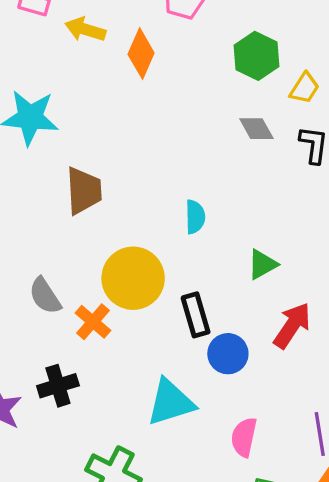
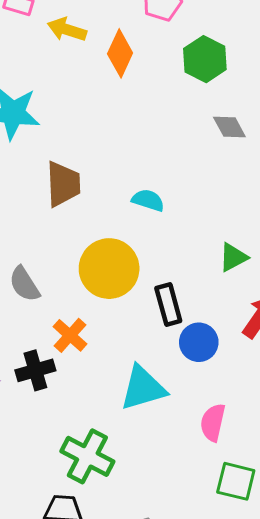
green hexagon: (256, 56) -> (205, 59), moved
cyan semicircle: (195, 217) -> (148, 200), moved, turned -72
orange cross: (93, 322) -> (70, 335), moved

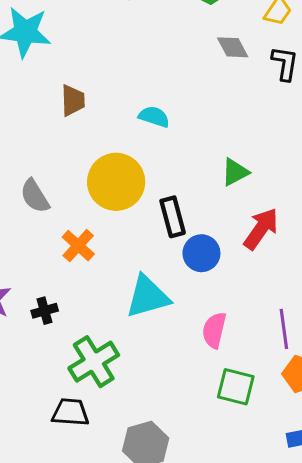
brown trapezoid: (63, 184) -> (73, 100), size x0.7
black cross: (35, 370) -> (45, 311), moved, size x0.7
green cross: (87, 456) -> (94, 362), turned 30

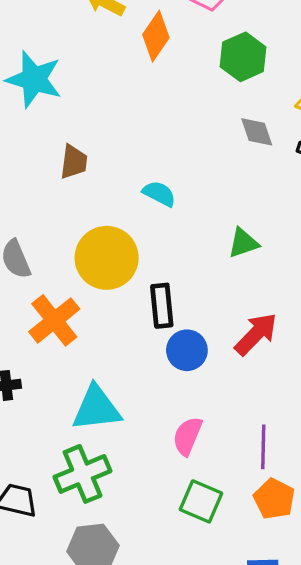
green triangle: (235, 172) -> (243, 243), moved
orange cross: (78, 246) -> (54, 320), size x1.4
cyan triangle: (148, 297) -> (97, 408), moved
green cross: (94, 362) -> (83, 474), moved

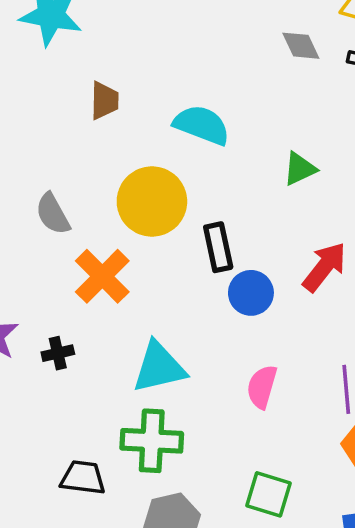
cyan semicircle: (159, 194) -> (202, 125), size x1.5
green cross: (83, 474) -> (152, 441), turned 32
green square: (201, 501) -> (269, 494), moved

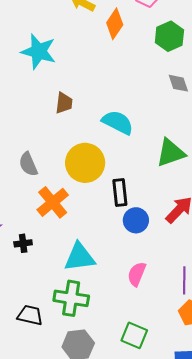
green triangle: (300, 169) -> (171, 153), size x1.5

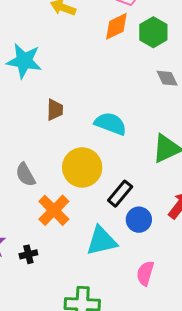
orange diamond: (115, 24) -> (116, 26), moved, turned 36
black rectangle: (120, 193) -> (120, 194), turned 52
cyan triangle: (80, 257) -> (102, 241), moved

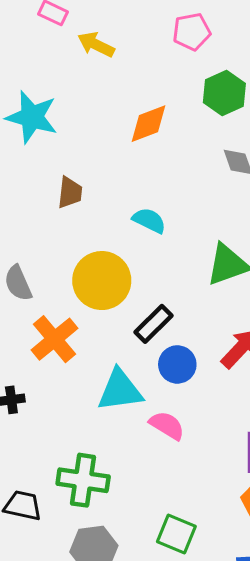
orange diamond: (116, 26) -> (148, 124), moved
cyan semicircle: (111, 124) -> (149, 220), size x0.7
pink semicircle: (145, 273) -> (167, 425), moved, turned 100

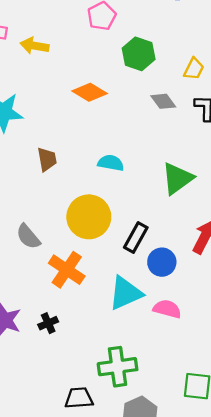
orange diamond: (148, 124) -> (90, 92), turned 68

